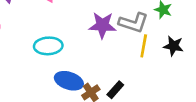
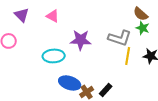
purple star: (102, 25) -> (81, 40), moved

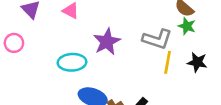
purple star: (81, 40) -> (107, 42), turned -30

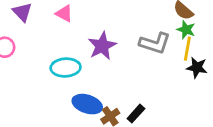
yellow line: (168, 62) -> (187, 49), moved

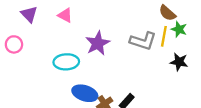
green star: (186, 30) -> (179, 29), moved
yellow line: (187, 49) -> (164, 36), moved

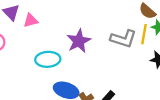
pink triangle: (65, 15) -> (31, 20), moved, turned -42

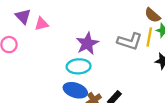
cyan ellipse: (48, 59) -> (79, 66), moved

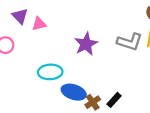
cyan ellipse: (79, 66) -> (50, 72), moved

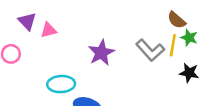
gray L-shape: (130, 42) -> (150, 50), turned 30

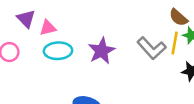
cyan ellipse: (61, 84) -> (58, 51), moved

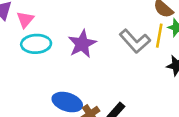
pink triangle: (48, 28) -> (25, 19), turned -36

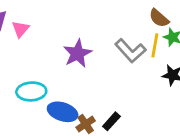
cyan ellipse: (36, 44) -> (31, 91), moved

